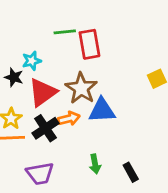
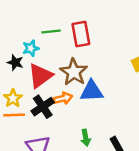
green line: (65, 32) -> (51, 32), moved

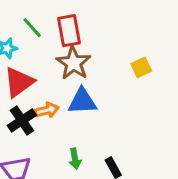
green line: (51, 32) -> (32, 28), turned 54
brown star: (74, 72) -> (73, 63), moved

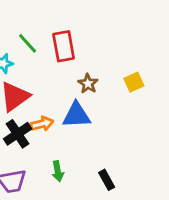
brown star: (73, 63) -> (88, 84), moved, size x0.6
green arrow: (75, 159) -> (58, 171), moved

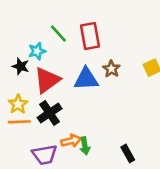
blue triangle: (76, 115) -> (86, 79), moved
orange arrow: (42, 124) -> (71, 141), moved

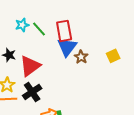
cyan star: (37, 51) -> (22, 25), moved
blue triangle: (86, 79) -> (67, 47), moved, turned -50

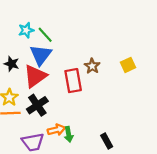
red rectangle: (64, 31) -> (73, 81), moved
blue triangle: (67, 47) -> (41, 55), moved

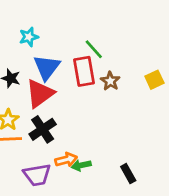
green line: (45, 35) -> (94, 49), moved
red rectangle: (73, 81) -> (84, 71), moved
green arrow: (69, 134) -> (81, 165), turned 88

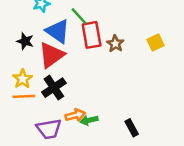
green line: (94, 49) -> (79, 16), moved
blue triangle: (47, 67) -> (58, 31), turned -32

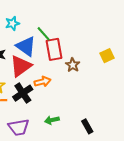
brown star: (115, 44) -> (73, 65), moved
orange arrow: (75, 115) -> (43, 82), moved

